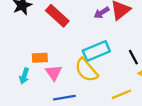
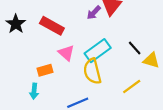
yellow semicircle: (86, 70) -> (92, 71), turned 40
pink triangle: (54, 73) -> (66, 53), moved

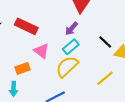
purple arrow: (94, 13) -> (71, 29), moved
cyan rectangle: (98, 51) -> (71, 47), size x0.7
yellow semicircle: (92, 71) -> (67, 67), turned 65

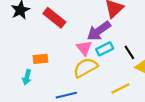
purple arrow: (71, 29) -> (99, 31), size x1.6
cyan rectangle: (71, 47) -> (105, 49), moved
pink triangle: (41, 51) -> (84, 48), moved

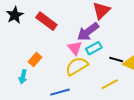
black line: (129, 52) -> (116, 60), moved, turned -40
orange rectangle: (41, 59) -> (35, 59), turned -40

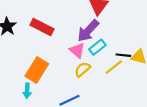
orange rectangle: (35, 59) -> (37, 70), size x1.6
yellow semicircle: (77, 66) -> (82, 69), size x0.7
yellow line: (110, 84) -> (114, 67), moved

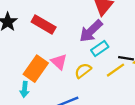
pink triangle: (77, 50) -> (59, 62), moved

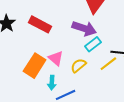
purple arrow: (91, 31) -> (84, 28), turned -115
cyan arrow: (25, 89) -> (52, 83), moved

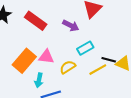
purple arrow: (84, 28) -> (71, 26), moved, size x0.7
pink triangle: (56, 58) -> (46, 57), turned -42

